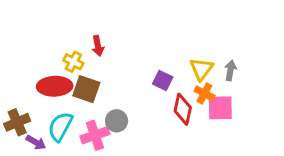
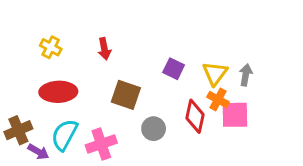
yellow cross: (73, 62) -> (51, 47), moved
purple square: (163, 80) -> (174, 69), moved
brown square: (86, 89) -> (126, 95), moved
gray circle: (117, 121) -> (154, 129), moved

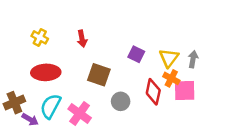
pink cross: (101, 144) -> (80, 113), turned -35

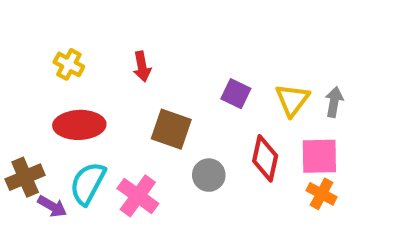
orange cross: (171, 78) -> (322, 194), moved

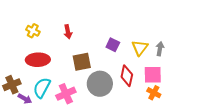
brown square: (171, 129) -> (82, 62), turned -30
gray circle: (209, 175) -> (100, 84), size x1.6
pink cross: (138, 196) -> (66, 94), turned 30

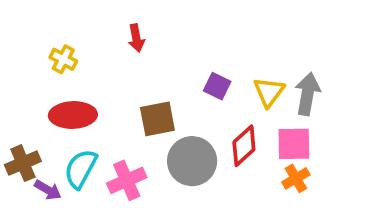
red arrow: (68, 32) -> (136, 38), moved
gray arrow: (160, 49) -> (307, 94), size x1.5
red diamond: (127, 76) -> (244, 146), turned 35
orange cross: (154, 93) -> (296, 178), turned 32

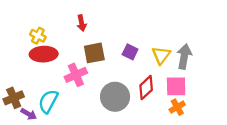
red ellipse: (73, 115) -> (44, 54), moved
brown square: (157, 119) -> (94, 53), moved
pink cross: (127, 180) -> (76, 75), moved

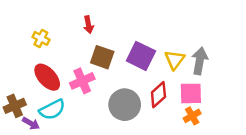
purple square: (130, 52) -> (141, 56), size x1.6
brown square: (94, 53) -> (102, 57), turned 30
red ellipse: (44, 54) -> (47, 77), moved, turned 50
cyan semicircle: (48, 101) -> (52, 110), turned -145

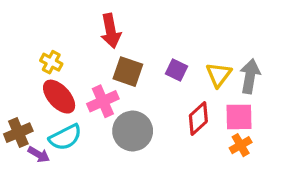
red arrow: (88, 25) -> (111, 31), size x1.5
yellow cross: (41, 38) -> (51, 62), moved
purple square: (141, 56) -> (176, 70), size x0.6
gray circle: (125, 105) -> (133, 131), moved

